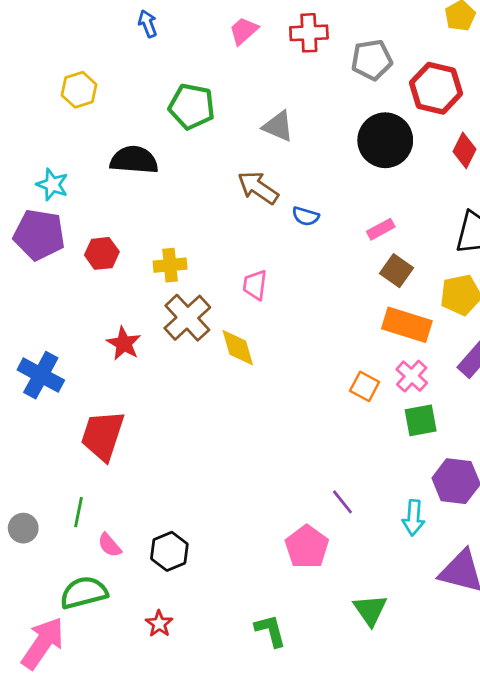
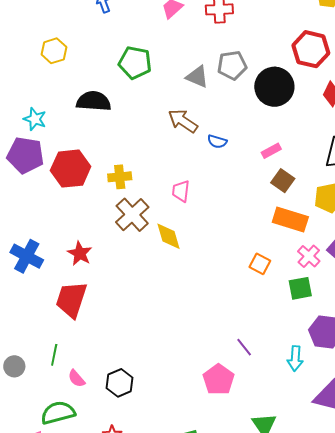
gray pentagon: (372, 60) -> (232, 65), moved
red hexagon: (102, 253) -> (71, 169), size x1.6
red star: (124, 343) -> (80, 253), moved
pink cross: (412, 376) -> (309, 256), moved

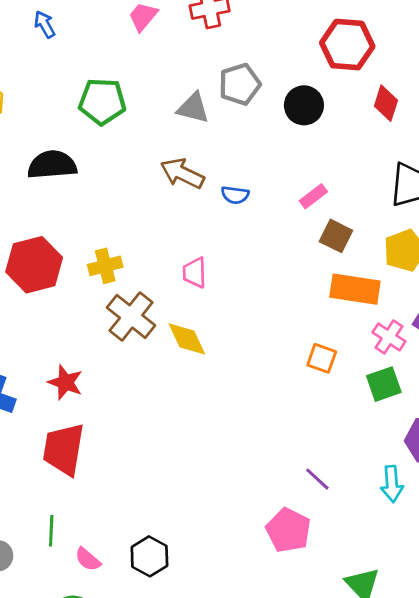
black circle: (274, 87) -> (304, 105), size x0.7

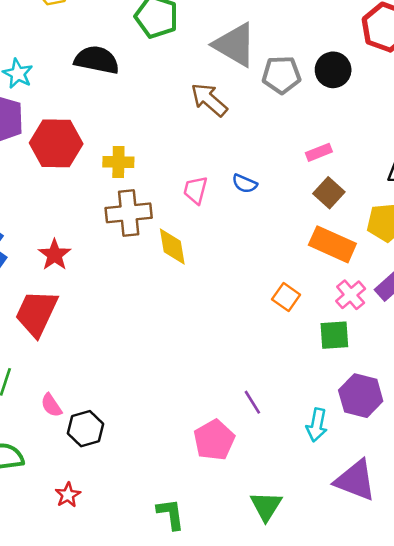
gray pentagon: (240, 84) -> (281, 75), moved
gray triangle: (193, 108) -> (235, 45), size x1.5
blue semicircle: (235, 195) -> (245, 184), moved
brown cross: (131, 316) -> (129, 213), turned 30
pink semicircle: (88, 559) -> (51, 405), moved

